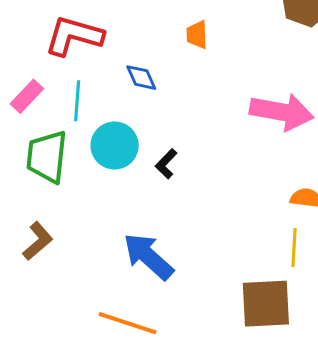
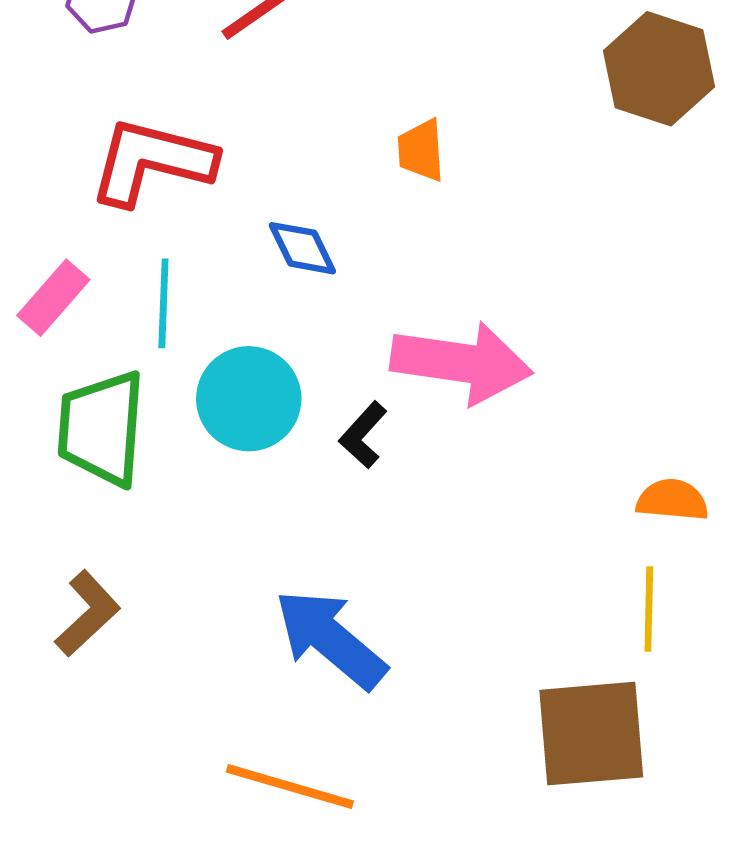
pink arrow: (282, 112) -> (461, 363), moved

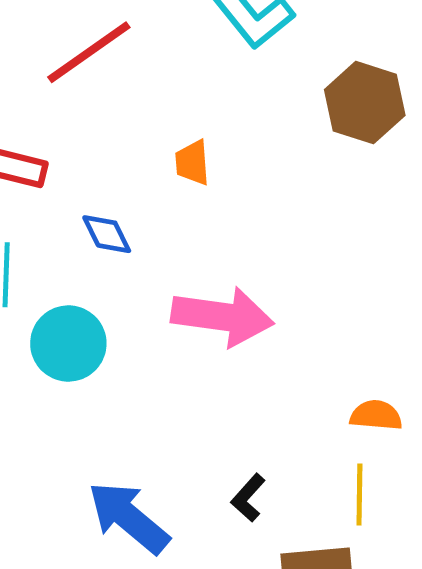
black L-shape: (363, 435) -> (248, 498), moved

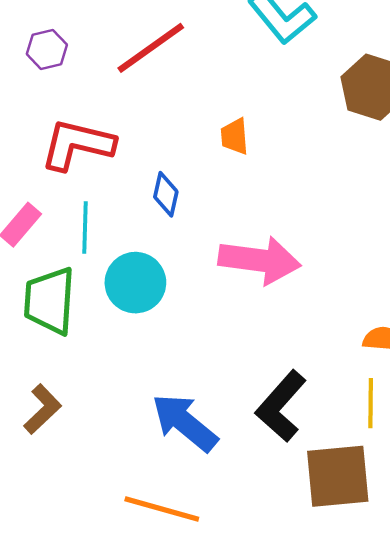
blue diamond: (107, 234) -> (166, 194), turned 39
black L-shape: (248, 498) -> (281, 406), size x1.8

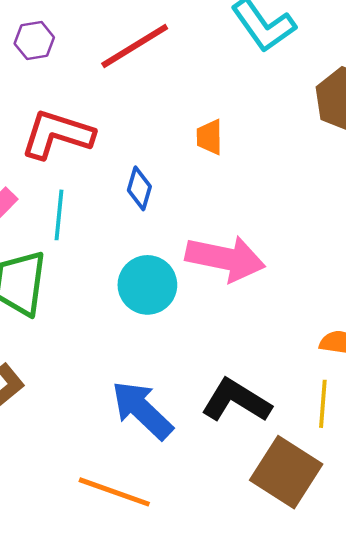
cyan circle: (135, 283) -> (147, 285), moved
black L-shape: (281, 406) -> (236, 401), turned 76
brown square: (338, 476) -> (286, 472), turned 34

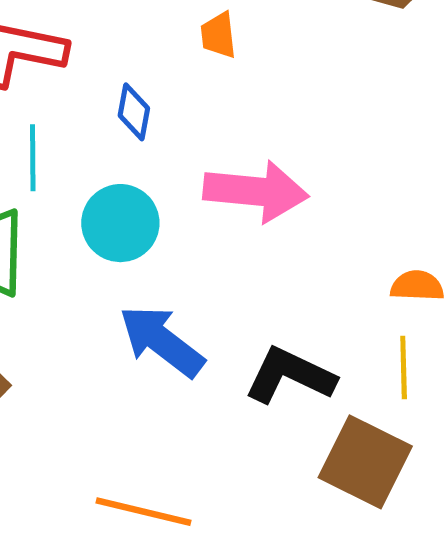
cyan circle: (147, 285) -> (120, 223), moved
blue arrow: (142, 410) -> (162, 341), moved

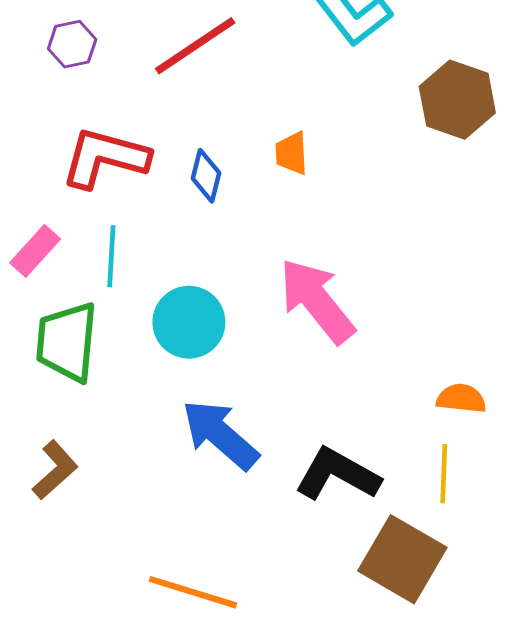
blue diamond: (134, 112) -> (206, 176), moved
pink arrow: (256, 191) -> (317, 301), turned -138

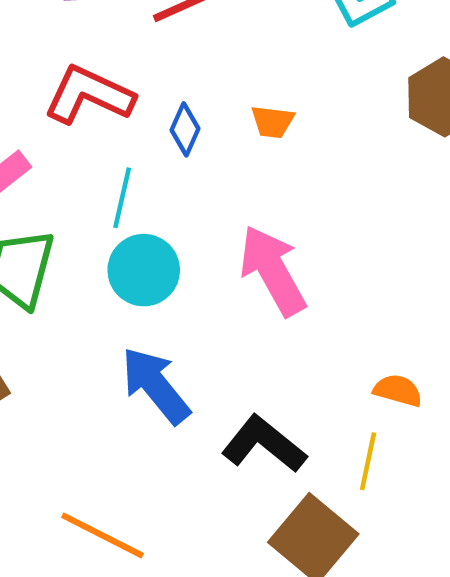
orange trapezoid: (291, 153) -> (273, 122), turned -90
cyan line: (111, 256) -> (122, 198), moved

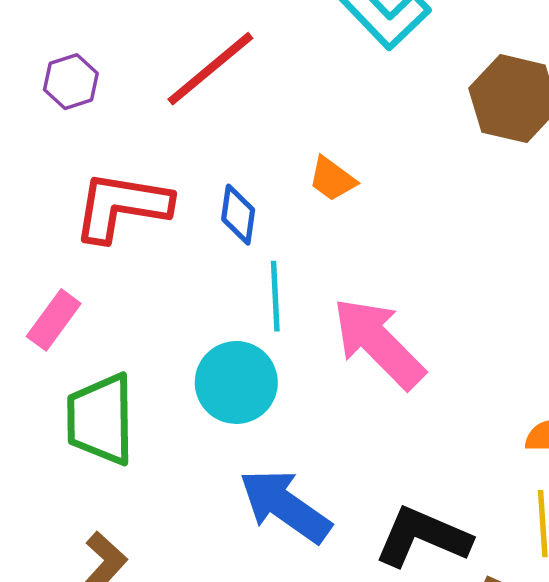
orange trapezoid: (273, 122) -> (332, 179), turned 45
cyan line: (122, 198) -> (275, 296), moved

